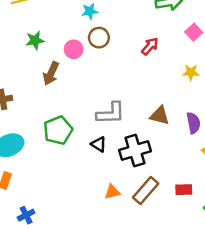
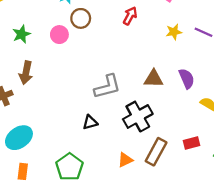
brown arrow: (51, 73) -> (26, 73), moved
green pentagon: (58, 130) -> (69, 167), moved
black triangle: (99, 144) -> (90, 122), moved, turned -35

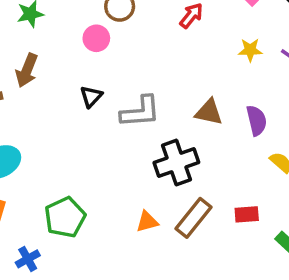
pink circle: (59, 35) -> (96, 38), moved
black triangle: (90, 122) -> (91, 96), moved, turned -42

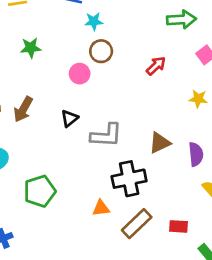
brown arrow: (27, 70) -> (23, 109), moved
brown triangle: (209, 112) -> (160, 143), turned -45
green pentagon: (65, 217) -> (40, 191), moved
orange triangle: (147, 222) -> (101, 208), moved

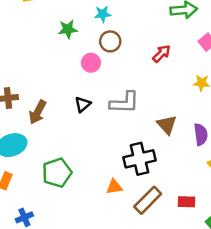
green star: (31, 48) -> (68, 29), moved
brown arrow: (23, 109) -> (38, 112), moved
gray L-shape: (106, 135) -> (125, 103), moved
brown triangle: (160, 143) -> (167, 125), turned -45

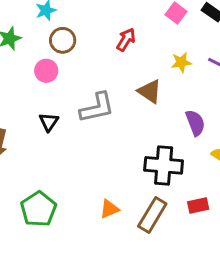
brown triangle: (167, 125) -> (150, 91), moved
black cross: (139, 159) -> (164, 165), moved, turned 32

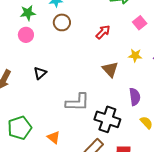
pink circle: (46, 71) -> (26, 35), moved
gray L-shape: (97, 108) -> (77, 102), moved
orange triangle: (109, 209) -> (54, 137), moved, turned 48

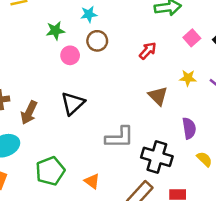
pink circle: (26, 35) -> (70, 55), moved
black triangle: (40, 73) -> (73, 103), size x1.5

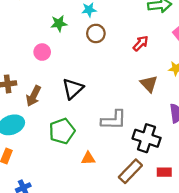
pink circle: (70, 55) -> (42, 52), moved
green pentagon: (50, 171) -> (62, 131), moved
orange triangle: (92, 181) -> (88, 158), turned -40

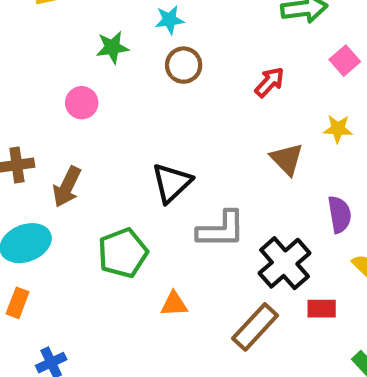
black triangle: (73, 89) -> (172, 183), moved
black cross: (147, 138) -> (285, 263), turned 32
red rectangle: (164, 172) -> (322, 309), moved

